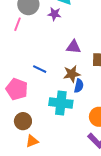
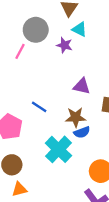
blue semicircle: (79, 86) -> (82, 132), turned 48
cyan cross: (61, 103) -> (59, 149), turned 30

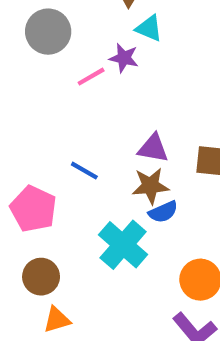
gray circle: (36, 30) -> (48, 32), moved
pink line: (20, 51) -> (91, 77), moved, turned 35
purple triangle: (82, 86) -> (153, 148), moved

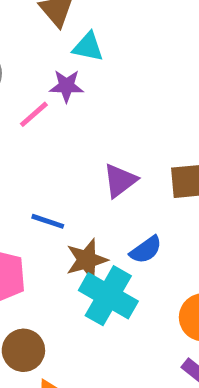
purple triangle: (153, 148) -> (120, 181), turned -36
brown star: (150, 186) -> (87, 260), moved

